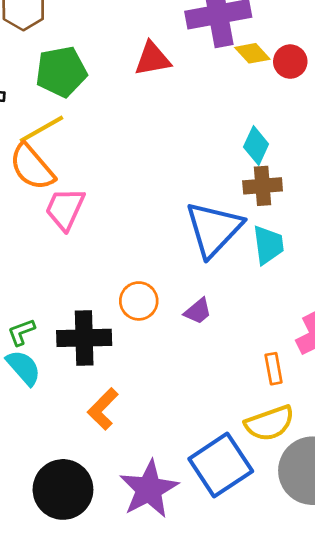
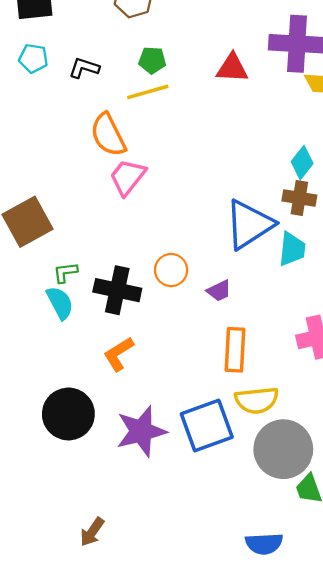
green pentagon: (61, 72) -> (152, 60), size x0.6
yellow line: (42, 129) -> (148, 92), moved
orange rectangle: (274, 369) -> (235, 350), moved, size x1.6

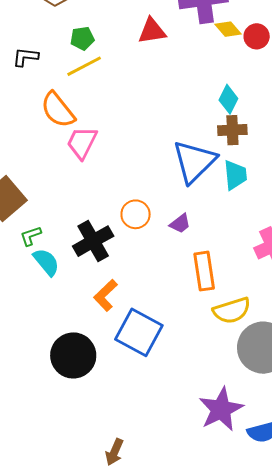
green L-shape: (65, 272) -> (31, 236), moved
black cross: (117, 290) -> (93, 241), turned -30
blue square: (207, 426) -> (139, 332), moved, turned -30
purple star: (141, 431) -> (221, 409), moved

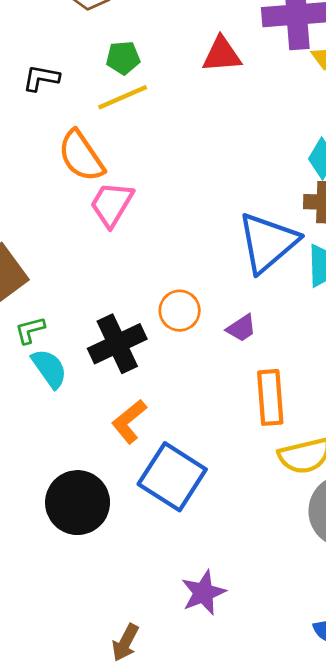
purple star: (221, 409) -> (203, 593), moved, size x0.7

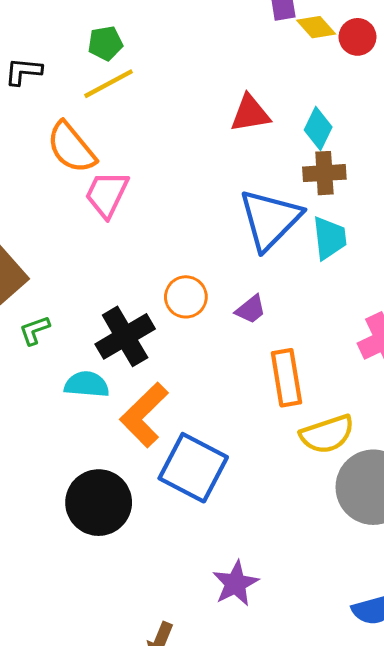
red triangle: (222, 55) -> (250, 113), moved
cyan semicircle: (49, 368) -> (87, 384), moved, turned -45
orange L-shape: (129, 421) -> (144, 415), size x1.4

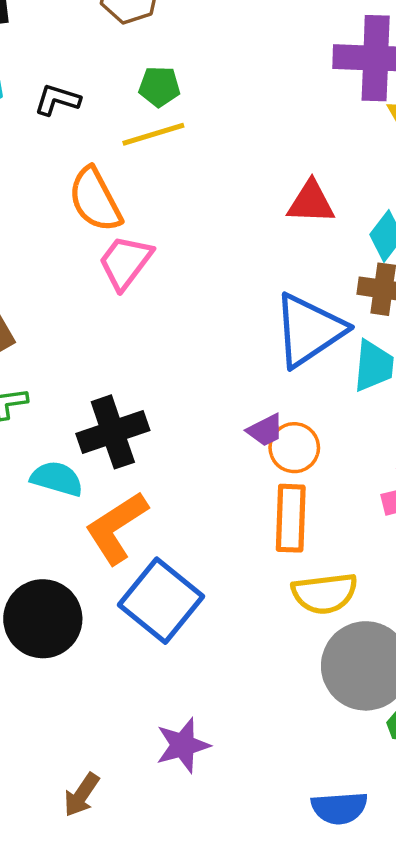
orange circle: (186, 297) -> (294, 448), moved

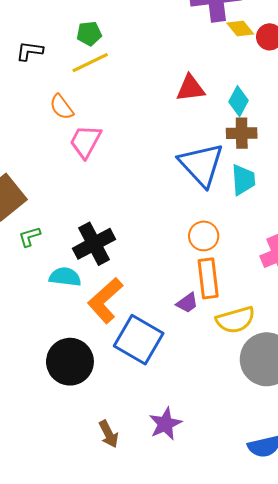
orange semicircle: (95, 200) -> (62, 107), size x0.7
blue triangle: (309, 330) -> (201, 165), turned -30
purple trapezoid: (265, 430) -> (187, 303), moved
brown arrow: (81, 795) -> (109, 434), moved, turned -52

